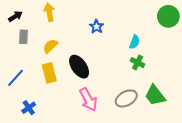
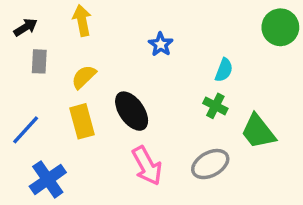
green cross: (138, 63) -> (215, 106), moved
green trapezoid: (155, 95) -> (258, 132), moved
blue cross: (29, 108) -> (48, 179), size x1.5

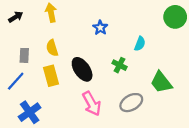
gray rectangle: (39, 61) -> (24, 55), moved
yellow semicircle: (84, 77) -> (52, 48), turned -63
green cross: (215, 106) -> (120, 65), moved

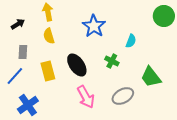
black arrow: (16, 17) -> (18, 24), moved
blue star: (100, 28) -> (94, 26), size x1.6
yellow semicircle: (52, 48) -> (49, 36), moved

